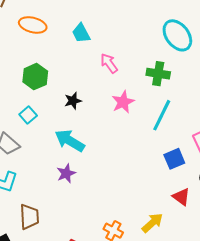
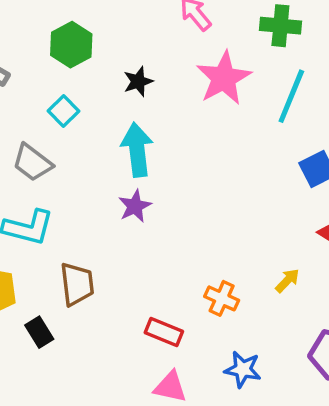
pink star: (123, 102) -> (224, 78), size x1.4
cyan arrow: (70, 141) -> (137, 150), turned 56
yellow arrow: (152, 223) -> (287, 281), size x0.7

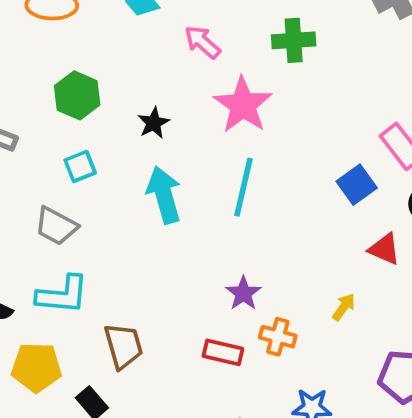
cyan line: (291, 96) -> (244, 187), moved
cyan square: (63, 111) -> (80, 166), turned 32
purple star: (135, 206) -> (243, 293), moved
red rectangle: (164, 332) -> (223, 352), moved

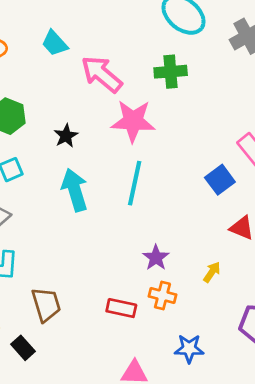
pink arrow: (202, 42) -> (102, 74), size x1.5
pink star: (243, 105) -> (133, 121), turned -30
purple star: (243, 293) -> (156, 258), moved

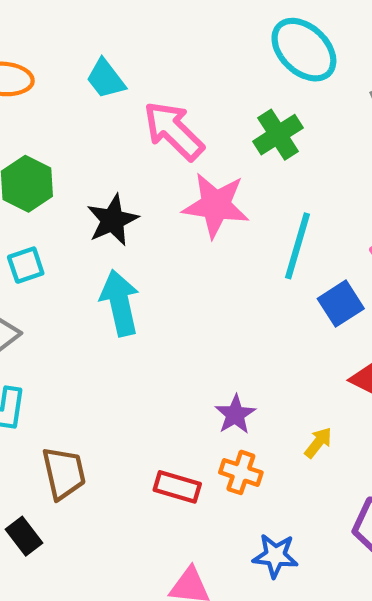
green cross: (171, 72) -> (278, 135), turned -32
black star: (66, 136) -> (113, 220), size x1.4
cyan line: (135, 183) -> (298, 246), moved

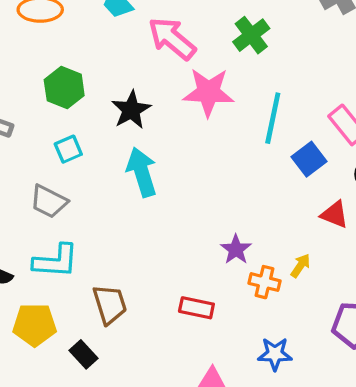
orange cross: (241, 472) -> (265, 282), moved

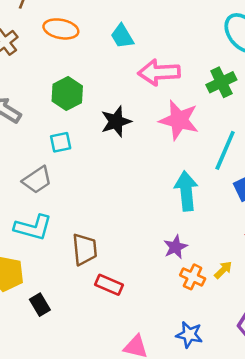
pink arrow: (172, 39) -> (159, 72), turned -54
cyan arrow: (142, 172) -> (186, 191), moved
gray trapezoid: (49, 201) -> (37, 180), turned -72
brown trapezoid: (110, 304) -> (85, 249), moved
red rectangle: (196, 308) -> (109, 285), moved

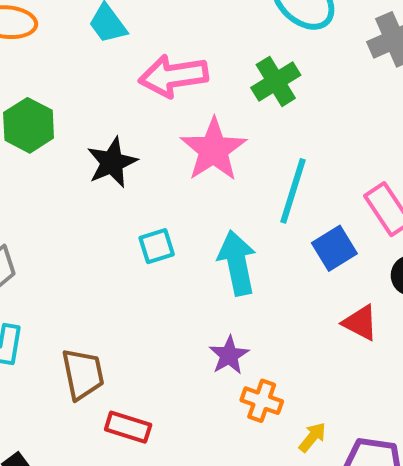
pink star: (179, 120) -> (214, 150), turned 30
cyan square: (61, 142) -> (157, 246), moved
yellow arrow: (223, 270) -> (312, 437), moved

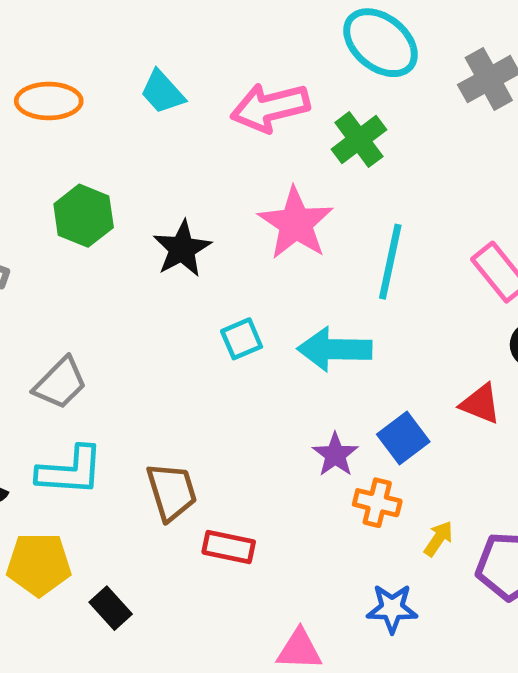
pink arrow: (173, 76) -> (270, 107), moved
blue square: (334, 248) -> (403, 438), moved
cyan arrow: (237, 263) -> (335, 349), turned -72

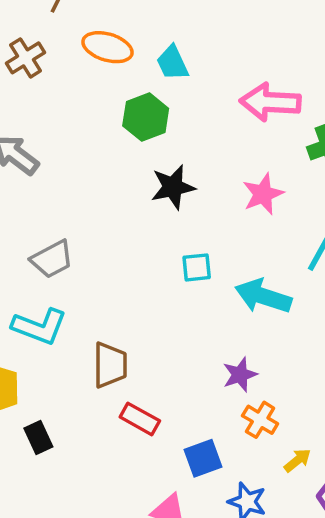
cyan trapezoid: (162, 92) -> (172, 63), moved
green hexagon: (84, 216) -> (146, 117), moved
pink star: (296, 223) -> (263, 194), size x0.7
blue square: (403, 438) -> (203, 458), moved

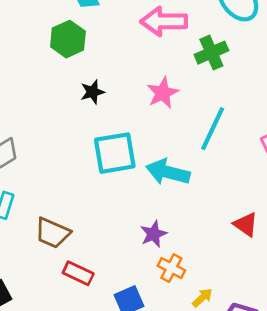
black star: (173, 187) -> (92, 92), size x0.7
cyan square: (197, 267) -> (115, 153), size x1.8
brown trapezoid: (110, 365) -> (52, 233), turned 117

